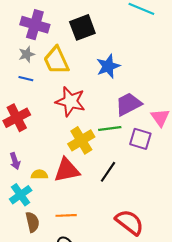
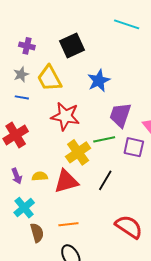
purple cross: (35, 25) -> (27, 46), size x0.6
purple trapezoid: (128, 104) -> (120, 115), turned -40
yellow semicircle: (39, 175) -> (40, 176), moved

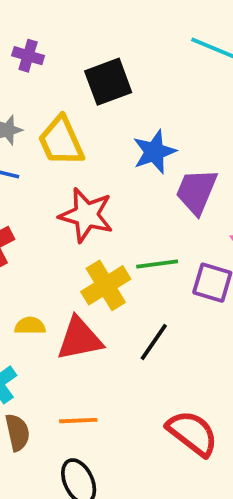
purple cross: (27, 46) -> (28, 56), moved
purple trapezoid: (120, 115) -> (196, 191), moved

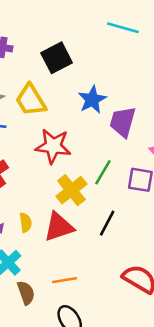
green line: (157, 264) -> (103, 172), turned -45
yellow semicircle: (30, 326) -> (26, 223), turned 90

